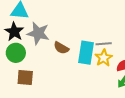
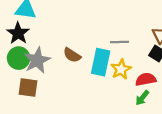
gray star: (38, 33) -> (37, 60), moved, turned 30
gray line: (104, 44) -> (120, 42), moved

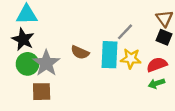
gray line: (120, 42) -> (125, 32), turned -36
yellow star: (121, 69) -> (131, 59), turned -30
green arrow: (142, 98) -> (156, 83), turned 42

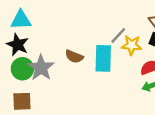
yellow star: (131, 59) -> (132, 45), moved
brown square: (42, 92) -> (22, 101), moved

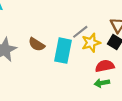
yellow star: (132, 45) -> (91, 43), turned -30

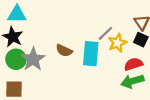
green arrow: (102, 83) -> (132, 81), size x1.5

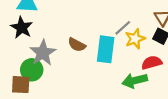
green circle: (16, 59) -> (32, 70), moved
green arrow: (132, 81) -> (135, 81), moved

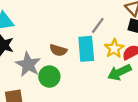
yellow star: (135, 39) -> (114, 48), moved
green circle: (32, 70) -> (49, 77), moved

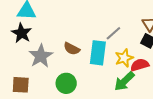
green arrow: (119, 72) -> (124, 81), turned -30
green circle: (49, 77) -> (66, 83), moved

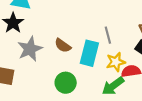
gray line: (113, 33) -> (108, 35), turned -70
green circle: (66, 83) -> (66, 83), moved

